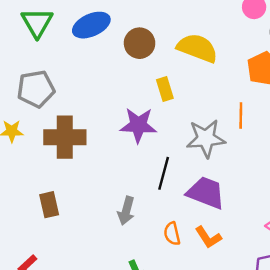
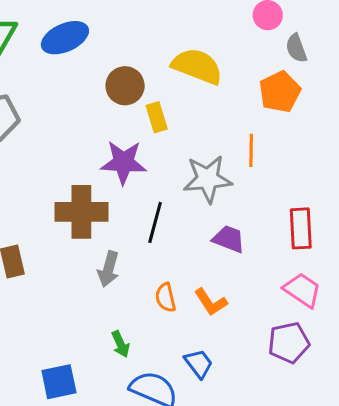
brown circle: (140, 43) -> (125, 86), moved
brown cross: (65, 137) -> (81, 212), moved
purple trapezoid: (206, 193) -> (229, 239), moved, size x0.7

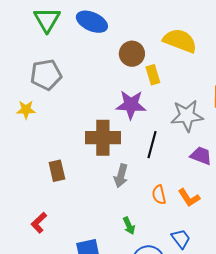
blue ellipse: (65, 38) -> (92, 22), turned 48

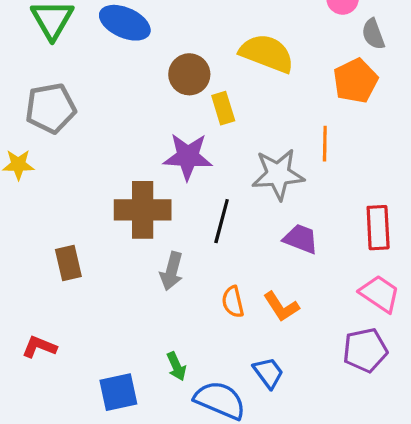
red L-shape: (39, 223) -> (39, 347), turned 65
green arrow: (129, 226) -> (176, 366), moved

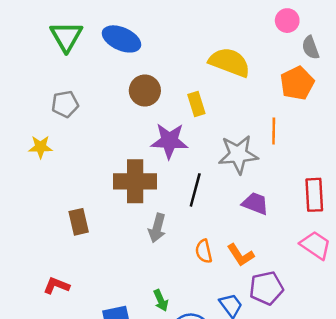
brown circle: (189, 74) -> (145, 91), moved
gray pentagon: (51, 108) -> (65, 104), size x0.7
purple pentagon: (365, 350) -> (266, 288), moved

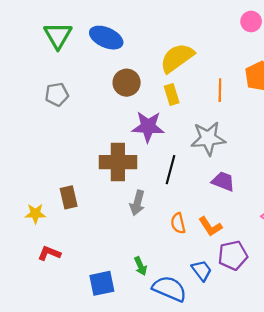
yellow semicircle: (230, 62) -> (177, 58), moved, turned -57
orange line: (274, 131) -> (220, 90), moved
yellow star: (41, 147) -> (35, 214), moved

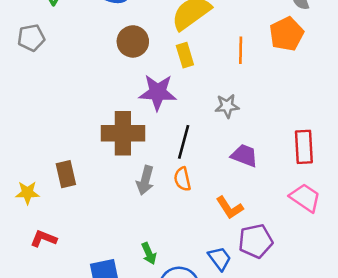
gray pentagon: (57, 94) -> (31, 38), moved
gray star: (208, 138) -> (227, 106), size x0.6
orange semicircle: (178, 223) -> (182, 179), moved

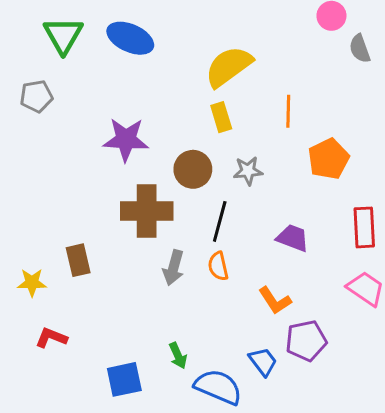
orange pentagon: (287, 34) -> (328, 159), moved
brown circle: (133, 41) -> (193, 169), moved
purple star: (158, 92) -> (126, 140), moved
gray star: (227, 106) -> (248, 171), moved

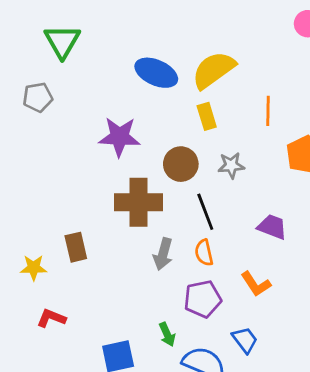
blue ellipse: (130, 38) -> (156, 73), moved
black line: (220, 221) -> (205, 212), turned -36
purple pentagon: (306, 341) -> (203, 299), moved

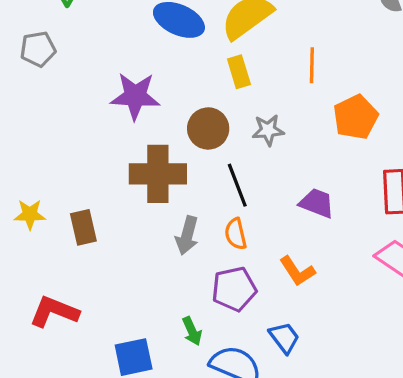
yellow star: (34, 268) -> (30, 214), moved
red L-shape: (51, 318) -> (54, 312), size x1.4

